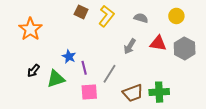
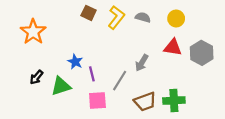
yellow circle: (176, 16) -> (176, 18), moved
gray semicircle: (141, 18) -> (143, 17), moved
gray arrow: (130, 46) -> (142, 63), moved

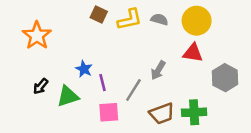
yellow L-shape: (116, 17) -> (130, 19), turned 40
yellow circle: (176, 18) -> (197, 21), size x1.5
gray hexagon: (202, 53) -> (225, 78), moved

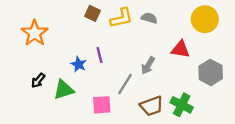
yellow circle: (197, 21) -> (205, 19), moved
purple line: (102, 83) -> (99, 55), moved
green cross: (194, 112) -> (182, 105), turned 30

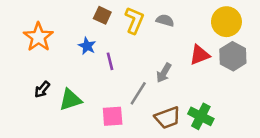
yellow L-shape: (121, 18) -> (134, 20), turned -55
red triangle: (180, 49) -> (200, 55), turned -30
blue star: (79, 64) -> (87, 46), moved
gray hexagon: (211, 72) -> (233, 56), moved

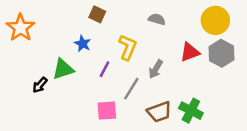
yellow L-shape: (134, 20) -> (128, 47), moved
orange star: (38, 37) -> (20, 28), moved
purple line: (110, 61) -> (105, 69), moved, turned 42
green triangle: (70, 100) -> (63, 69), moved

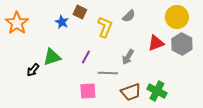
gray semicircle: (157, 19) -> (129, 16), turned 120
blue star: (83, 44) -> (62, 22), moved
yellow L-shape: (128, 47) -> (105, 27), moved
gray line: (131, 89) -> (108, 73), turned 60

